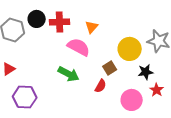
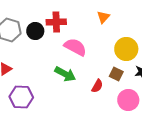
black circle: (37, 19) -> (35, 31), moved
orange triangle: (92, 27) -> (103, 17), moved
brown square: (110, 68) -> (116, 74), moved, turned -32

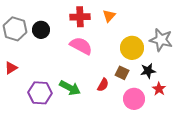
red cross: (56, 22) -> (80, 17), moved
green arrow: (65, 74) -> (70, 88), moved
purple hexagon: (21, 97) -> (40, 93), moved

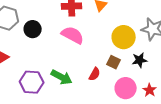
black circle: (41, 30) -> (33, 29), moved
red star: (159, 89) -> (150, 90), moved

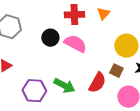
black circle: (33, 29) -> (50, 38), moved
red semicircle: (95, 74) -> (97, 83), size x1.5

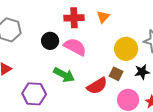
red semicircle: (97, 83) -> (97, 86), turned 30
green arrow: (64, 86) -> (64, 75), moved

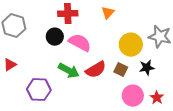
red cross: (74, 18) -> (68, 14), moved
red semicircle: (97, 86) -> (96, 70), moved

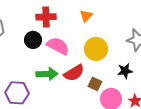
yellow circle: (131, 45) -> (96, 49), moved
brown square: (121, 70) -> (95, 84), moved
green arrow: (69, 71) -> (47, 74), turned -30

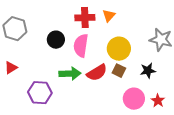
red cross: (46, 17) -> (85, 18), moved
pink semicircle: (58, 46) -> (81, 46), turned -110
brown square: (95, 84) -> (119, 71), moved

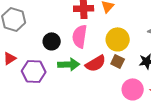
black circle: (56, 40) -> (52, 41), moved
purple hexagon: (40, 93) -> (34, 71), moved

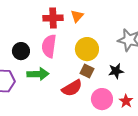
red semicircle: (96, 63) -> (72, 88), moved

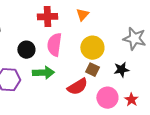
red cross: (53, 18) -> (47, 17), moved

